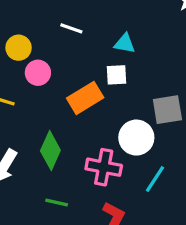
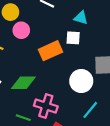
green diamond: (50, 151) -> (23, 83), turned 60
pink cross: (104, 167) -> (46, 106), moved

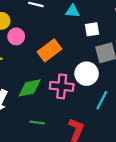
white square: (73, 38) -> (92, 29), moved
pink cross: (46, 106) -> (62, 86), moved

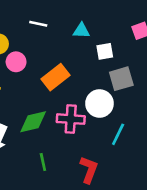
green line: (37, 122) -> (43, 162), turned 72

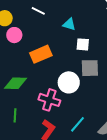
pink cross: (71, 119) -> (49, 100), moved
cyan line: (118, 134) -> (77, 124), moved

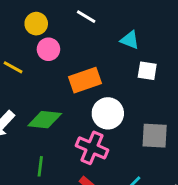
gray square: (90, 68) -> (155, 136), moved
white circle: (69, 82) -> (108, 113), moved

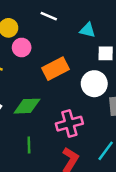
white circle: (108, 113) -> (94, 84), moved
pink cross: (92, 148) -> (69, 124), turned -30

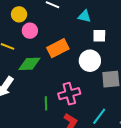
green diamond: (27, 106) -> (29, 64), moved
green line: (29, 145) -> (46, 103), moved

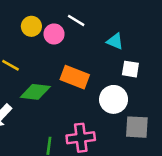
pink circle: (30, 31) -> (54, 34), moved
orange rectangle: (58, 48) -> (75, 77), turned 40

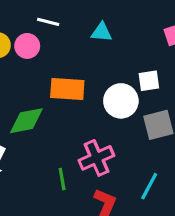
white square: (130, 69) -> (149, 81), moved

